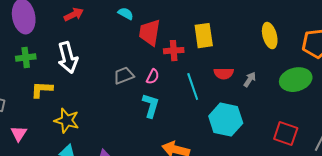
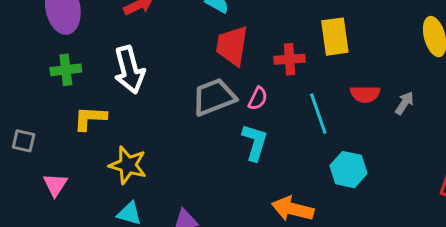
red trapezoid: (150, 33) -> (232, 46), moved
gray trapezoid: (124, 76) -> (214, 97), size x1.4
cyan hexagon: (226, 120) -> (349, 170), moved, size x0.7

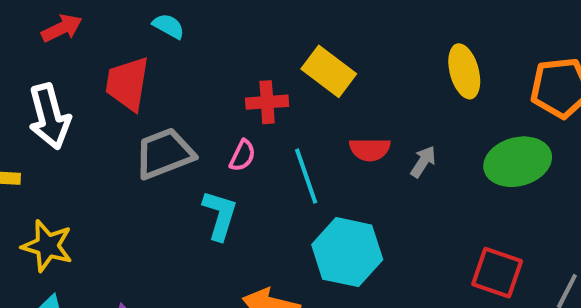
yellow rectangle: (335, 37) -> (329, 71), turned -45
red trapezoid: (232, 46) -> (127, 84), moved
pink semicircle: (258, 99) -> (242, 156), moved
cyan hexagon: (349, 170) -> (347, 252), size x1.4

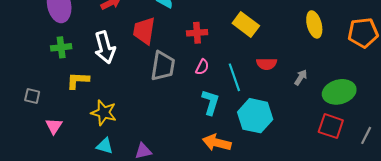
red cross: (267, 102) -> (197, 33), moved
gray trapezoid: (164, 153) -> (163, 66), turned 120
gray arrow: (423, 162) -> (301, 77), moved
green ellipse: (518, 162) -> (339, 92), moved
cyan L-shape: (220, 215) -> (211, 102), moved

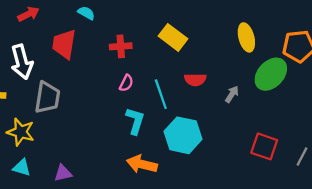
gray trapezoid: (163, 66) -> (47, 97), moved
green ellipse: (339, 92) -> (271, 74), moved, turned -32

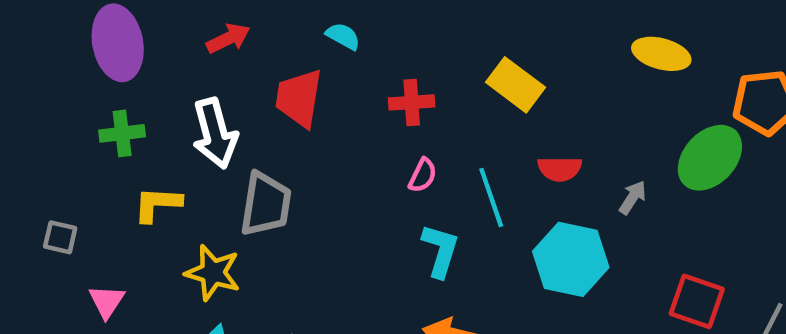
yellow ellipse: (246, 37) -> (661, 54), moved, turned -60
cyan hexagon: (183, 135) -> (571, 259), moved

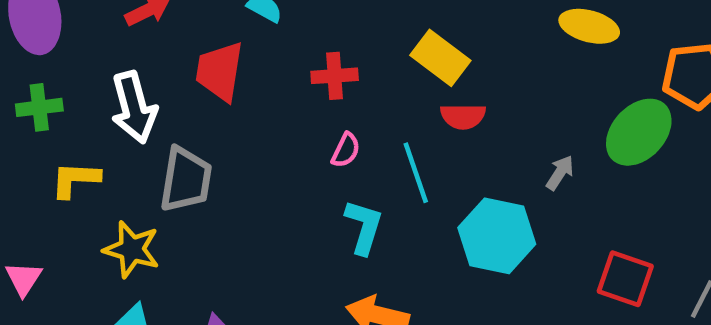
red semicircle: (560, 169) -> (463, 116), moved

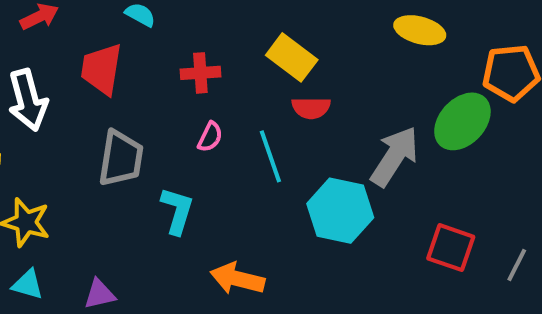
gray arrow: (560, 173) -> (395, 156), size x2.0
gray trapezoid: (186, 180) -> (121, 158), moved
cyan L-shape: (364, 227) -> (177, 211), moved

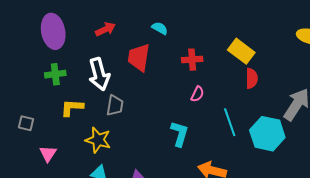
red semicircle: (311, 108) -> (252, 78), turned -90
cyan line: (270, 156) -> (230, 122), moved
gray trapezoid: (121, 158) -> (115, 106), moved, size x0.7

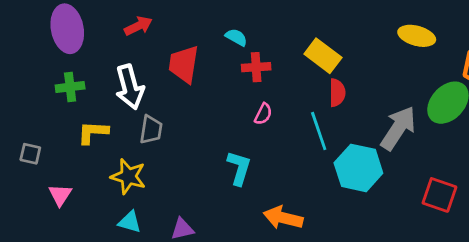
cyan semicircle: (160, 28) -> (236, 37), moved
cyan line: (230, 122) -> (319, 131), moved

